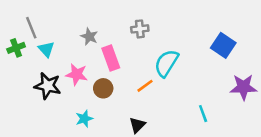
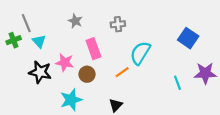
gray star: (89, 37) -> (75, 21), moved
cyan line: (203, 114) -> (178, 83), moved
cyan star: (84, 119) -> (71, 100), size x1.5

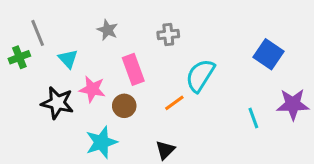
cyan triangle: (39, 41) -> (68, 59), moved

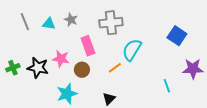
gray cross: (168, 34) -> (111, 23), size x1.6
green cross: (19, 57) -> (13, 68), moved
cyan triangle: (68, 59) -> (49, 24), moved, turned -40
cyan line: (253, 118) -> (167, 86), moved

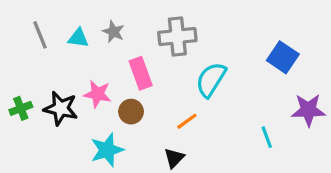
orange line: (115, 68) -> (187, 121), moved

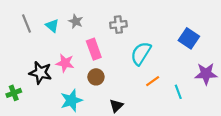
gray cross: (177, 36) -> (118, 25), size x0.7
cyan triangle: (78, 38) -> (52, 26), turned 32
green cross: (21, 108) -> (14, 93), moved
brown circle: (131, 112) -> (96, 77), moved
orange line: (187, 121) -> (153, 81), moved

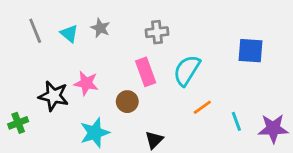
blue square: (189, 38) -> (250, 51), turned -30
pink rectangle: (94, 49) -> (146, 72), moved
purple star: (206, 74) -> (273, 128), moved

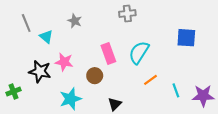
gray cross: (157, 32) -> (127, 13), moved
cyan triangle: (69, 34) -> (46, 37), moved

